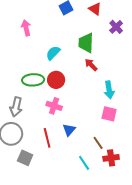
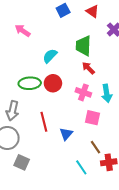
pink arrow: (26, 28) -> (23, 31), turned -42
pink cross: (54, 106) -> (83, 92), moved
pink square: (109, 114) -> (92, 118), moved
red line: (47, 138) -> (44, 122), moved

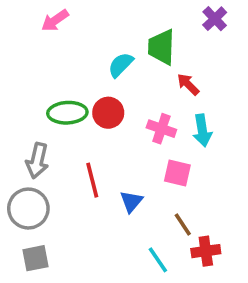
pink arrow: (23, 31) -> (55, 20), turned -70
cyan semicircle: (50, 56) -> (121, 65), moved
red arrow: (88, 68) -> (188, 84), moved
gray square: (22, 162) -> (35, 258), moved, turned -35

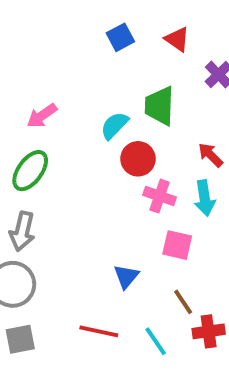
pink arrow: (55, 20) -> (42, 116), moved
red arrow: (188, 84) -> (211, 155), moved
green ellipse: (67, 113) -> (30, 171), moved, turned -51
red circle: (108, 113) -> (138, 159), moved
red line: (92, 180) -> (99, 331), moved, turned -64

